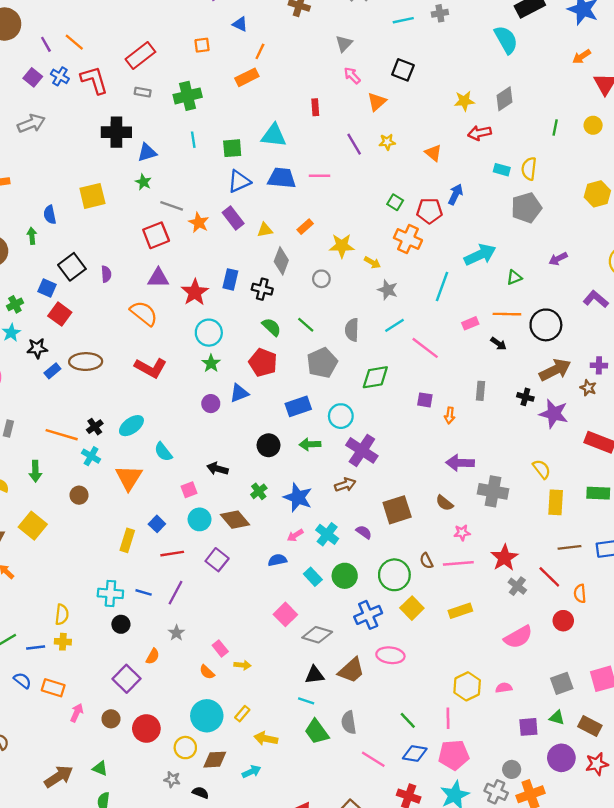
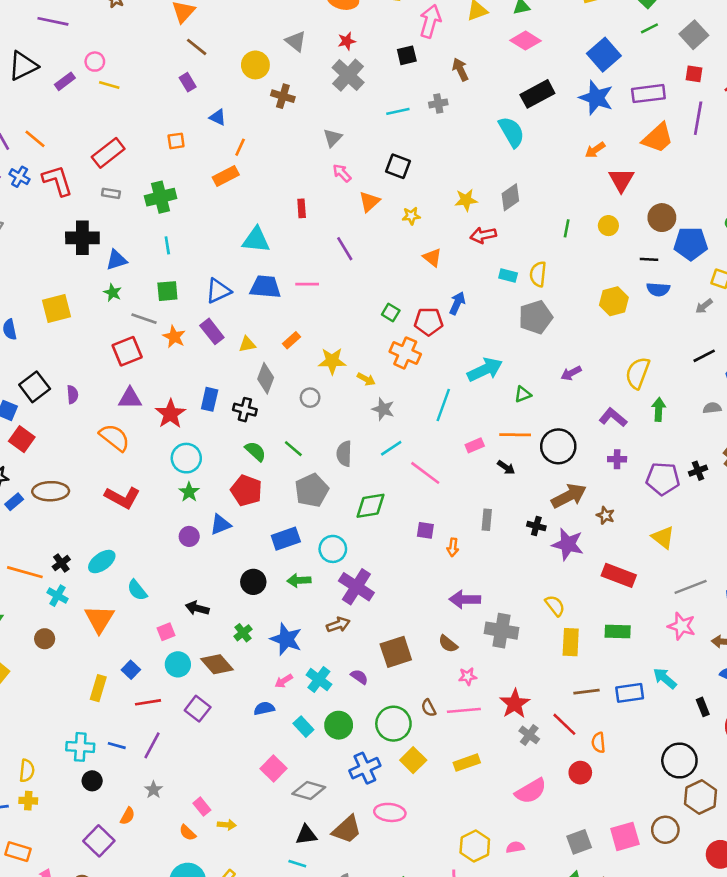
yellow star: (387, 142) -> (411, 216), moved
green square: (232, 148) -> (167, 291), moved
purple cross: (599, 365) -> (617, 459), moved

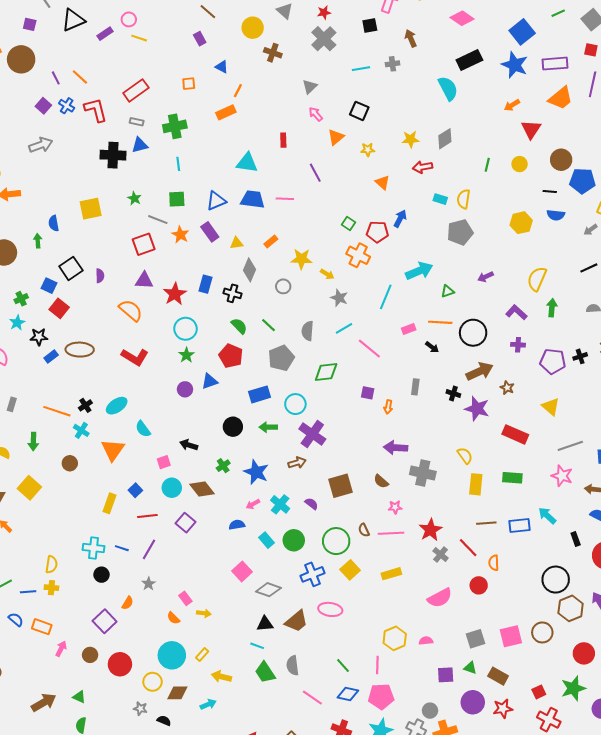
blue triangle: (116, 260) -> (140, 145), moved

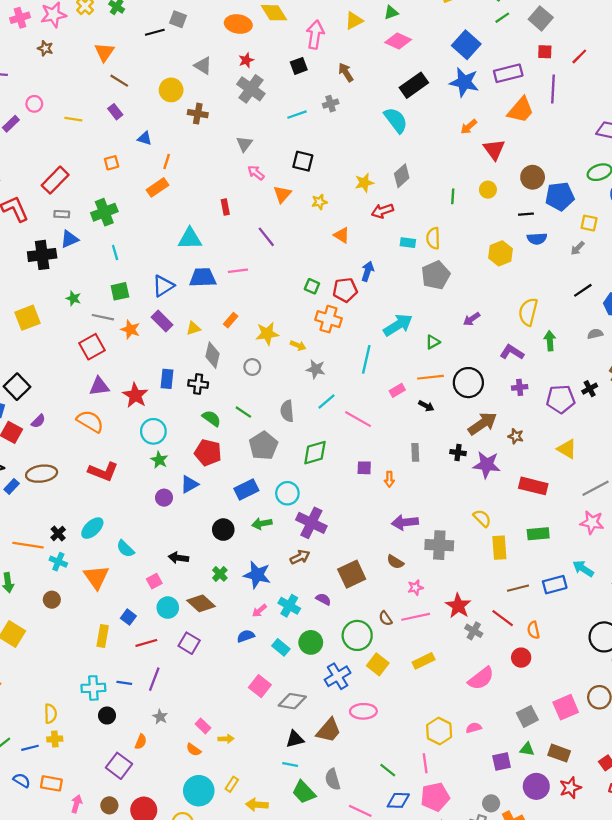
yellow line: (139, 38) -> (73, 119), moved
purple semicircle: (100, 276) -> (38, 421), moved, turned 56

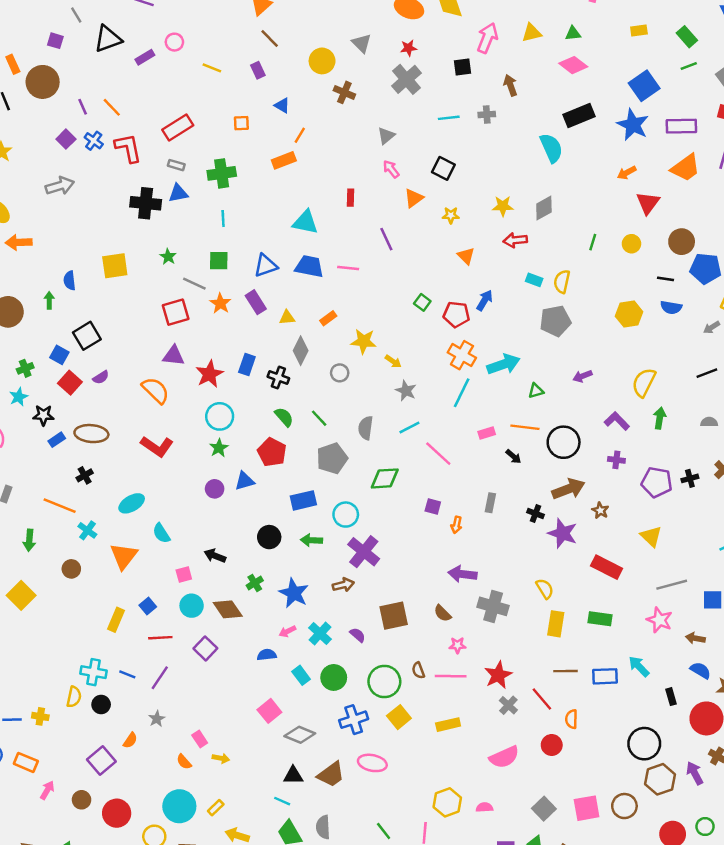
orange cross: (328, 319) -> (462, 355), moved
black cross: (58, 534) -> (85, 475), moved
yellow semicircle: (50, 714) -> (74, 697), moved
gray square: (527, 716) -> (544, 809), turned -30

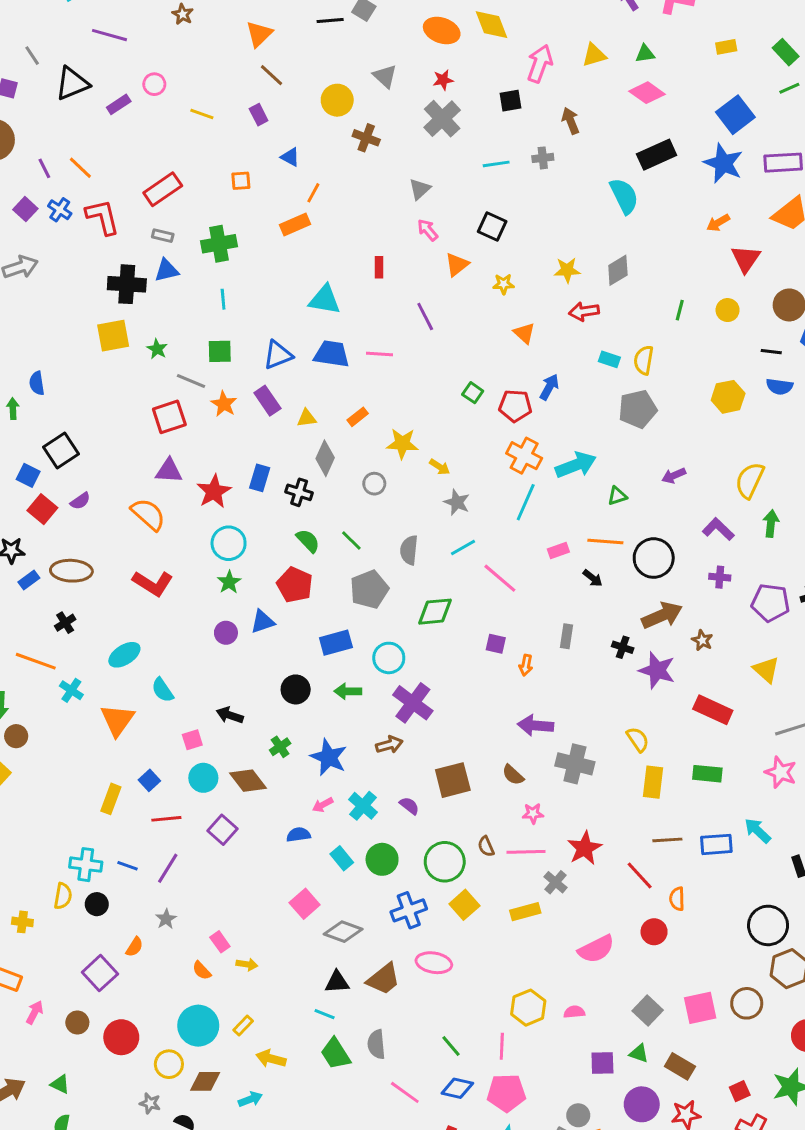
yellow square: (115, 266) -> (113, 336), moved
brown circle: (71, 569) -> (16, 736), moved
gray cross: (508, 705) -> (556, 882), moved

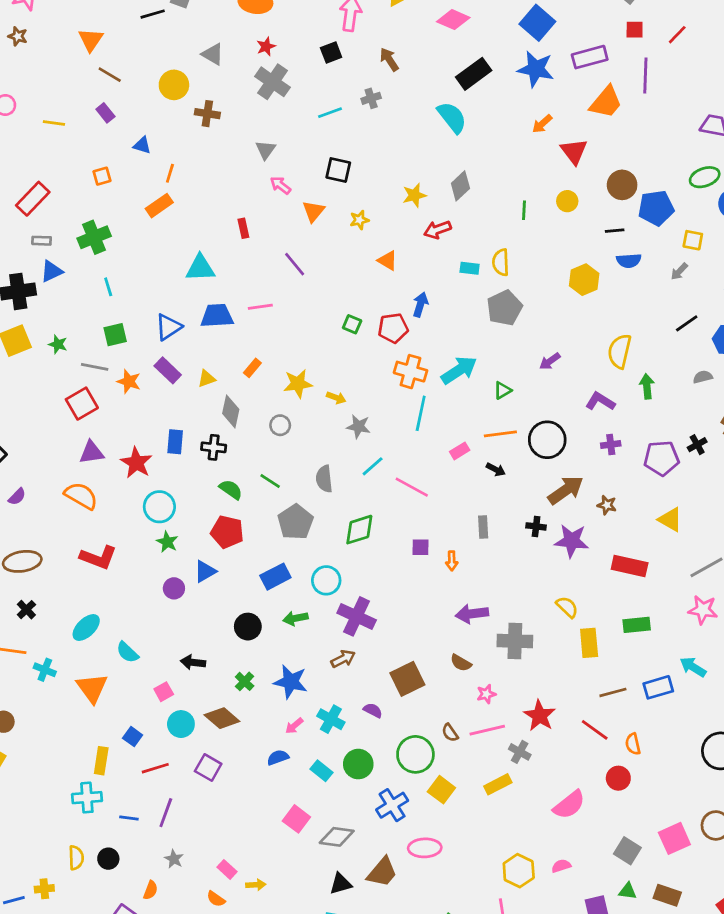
cyan cross: (86, 865) -> (87, 798), moved

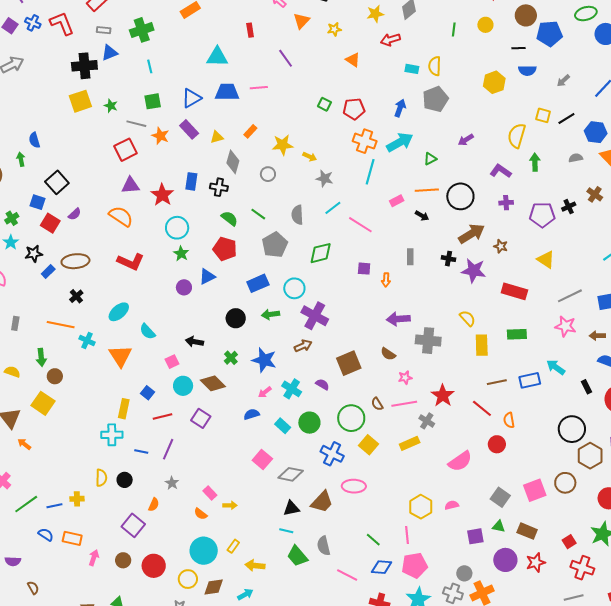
yellow square: (693, 240) -> (543, 115), moved
blue arrow: (420, 305) -> (400, 108), moved
blue cross: (392, 805) -> (332, 454), turned -35

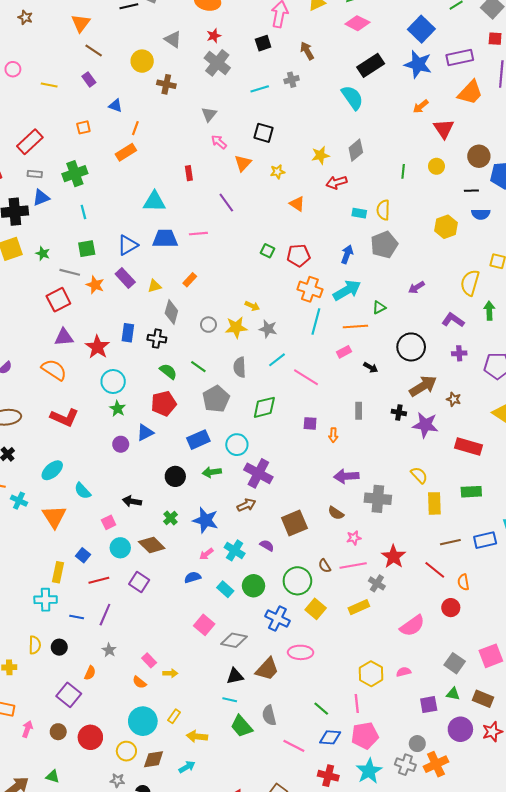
yellow star: (283, 145) -> (236, 327), moved
orange line: (427, 190) -> (355, 327), moved
red pentagon: (225, 249) -> (164, 403), turned -30

